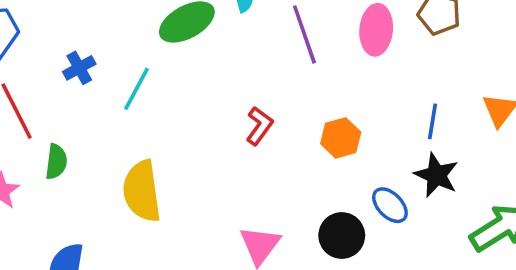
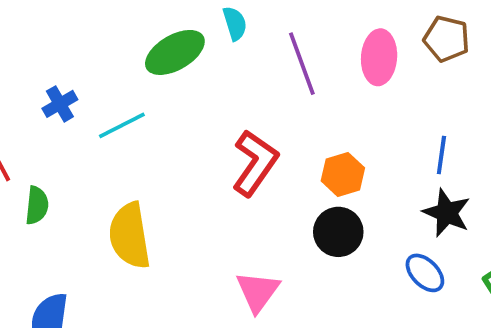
cyan line: (137, 89) -> (122, 125), turned 36
red L-shape: (259, 126) -> (255, 163), size x1.6
blue ellipse: (390, 205) -> (425, 273), moved
black circle: (342, 236) -> (338, 232), moved

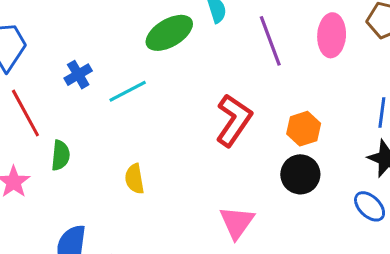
yellow semicircle: (130, 236) -> (135, 179), size x0.6

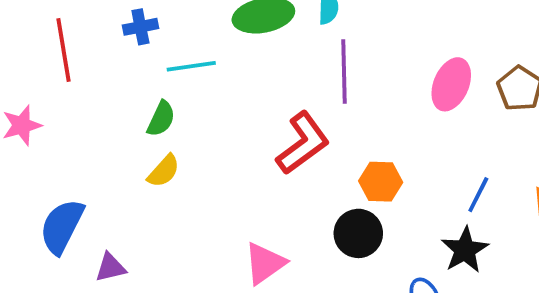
purple line: (270, 41) -> (344, 72), moved
green semicircle: (61, 155) -> (161, 119), moved
yellow semicircle: (135, 179) -> (164, 171), turned -148

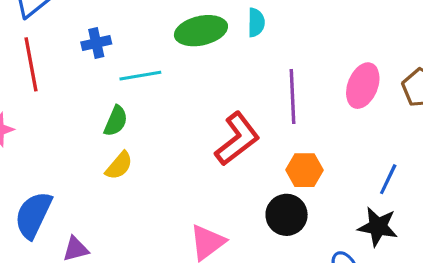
purple line: (344, 72) -> (293, 96), moved
black star: (465, 250) -> (378, 227), turned -30

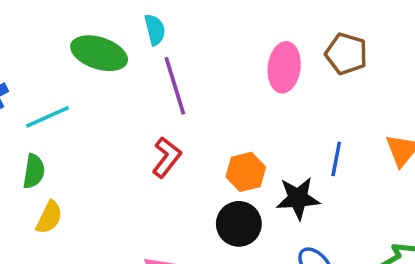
green ellipse: (201, 31) -> (99, 53), turned 45
purple line: (293, 96) -> (175, 86), moved
red L-shape: (237, 139) -> (166, 157), size x0.7
black star: (378, 227) -> (298, 198), moved

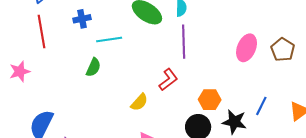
yellow semicircle: (49, 217) -> (139, 102), moved

